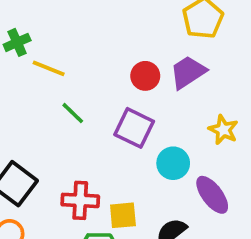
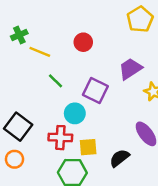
purple trapezoid: (188, 72) -> (130, 69), moved
red circle: (145, 76) -> (83, 42), moved
cyan circle: (173, 163) -> (75, 113), moved

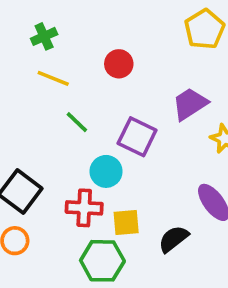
green cross: (19, 35) -> (44, 36), moved

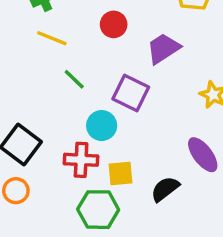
purple trapezoid: (190, 104) -> (163, 48), moved

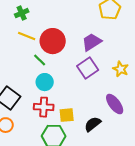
red circle: (114, 24) -> (53, 41), moved, size x1.6
purple square: (131, 93) -> (88, 68), moved, turned 30
cyan circle: (102, 126) -> (45, 82), moved

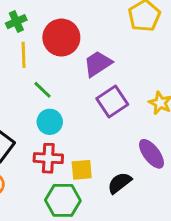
yellow line: (27, 36) -> (24, 55), turned 66
red circle: (53, 41) -> (61, 38), moved
purple trapezoid: (92, 42) -> (98, 64), moved

